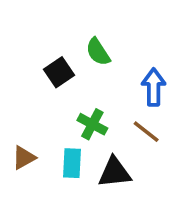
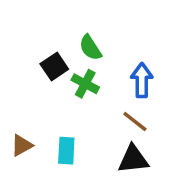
green cross: (92, 124) -> (85, 84), moved
black triangle: (115, 172) -> (133, 159), moved

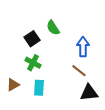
green cross: (85, 84) -> (33, 63), moved
black triangle: (133, 159) -> (89, 93), moved

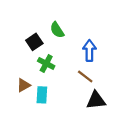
green cross: (33, 63) -> (46, 64), moved
brown triangle: (13, 85) -> (24, 85), moved

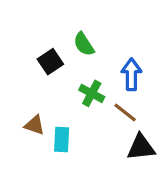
green cross: (46, 64) -> (92, 93), moved
brown triangle: (24, 85) -> (35, 125), turned 48

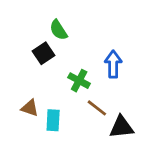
green semicircle: (84, 44) -> (59, 30), moved
brown line: (125, 112) -> (97, 108), moved

